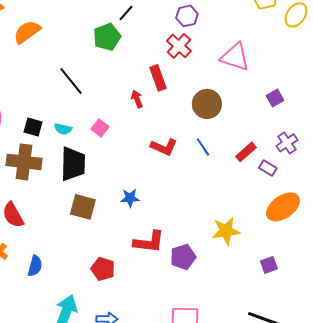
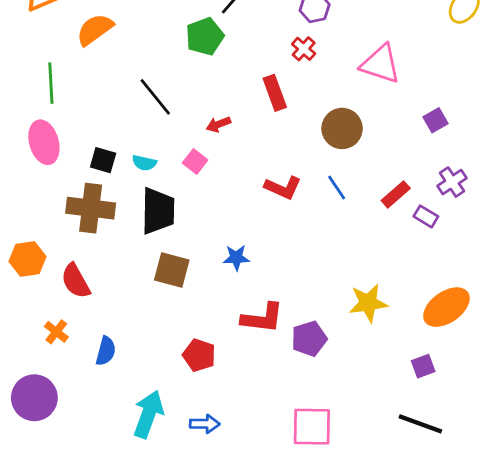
red cross: (179, 46) -> (304, 49), size x0.7
red arrow: (137, 99) -> (218, 124), moved, turned -90
orange ellipse: (283, 207) -> (446, 307), moved
purple square: (269, 265) -> (423, 366), moved

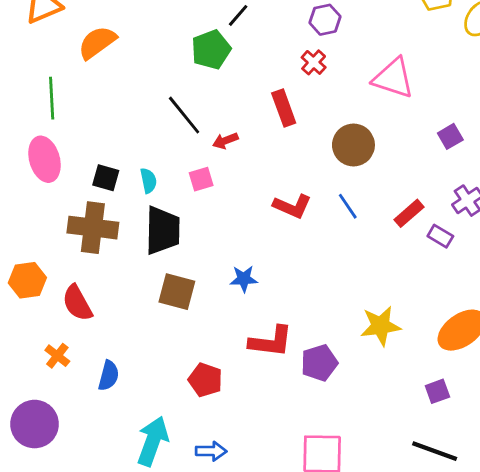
black line: (155, 97) -> (184, 115), moved
pink square: (195, 161) -> (201, 179), turned 35
cyan semicircle: (144, 163) -> (148, 181), turned -115

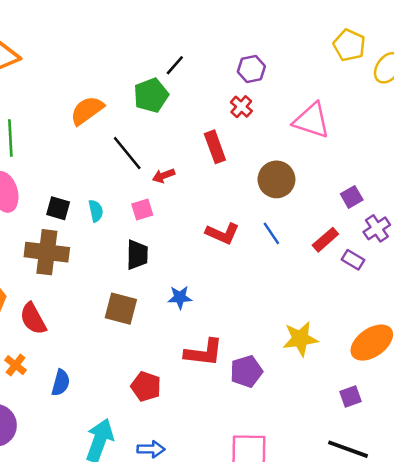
orange semicircle: (97, 42) -> (87, 110), moved
purple square: (450, 136) -> (352, 197), moved
black trapezoid: (163, 230) -> (137, 255), moved, size x0.7

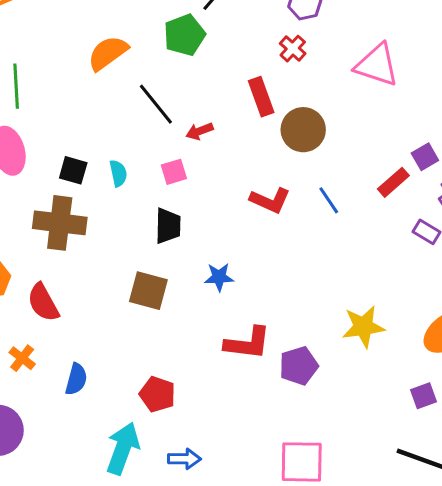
brown circle: (276, 179) -> (303, 130), moved
red rectangle: (325, 240) -> (393, 182), moved
red pentagon: (146, 386) -> (157, 394), moved

